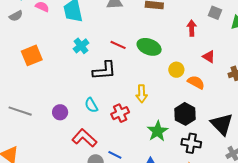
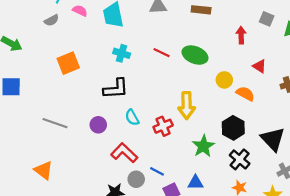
cyan cross: (81, 46) -> (122, 53), turned -35
black L-shape: (104, 71) -> (116, 89), moved
yellow arrow: (142, 94) -> (187, 105), size x1.4
black cross: (191, 143) -> (240, 159), turned 30

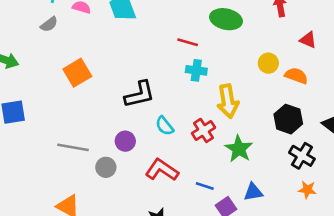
cyan cross: (122, 53) -> (196, 70), moved
green ellipse: (195, 55) -> (226, 19), moved
green star: (203, 146) -> (239, 149), moved
gray circle: (136, 179) -> (106, 167), moved

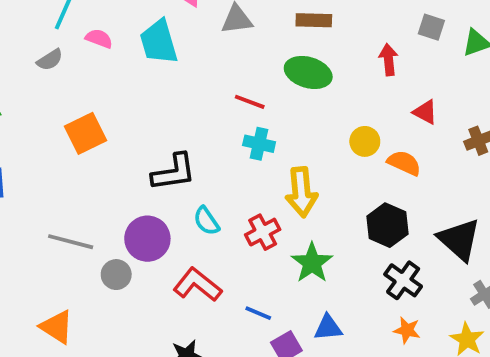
purple circle: (125, 141) -> (147, 239), size x1.5

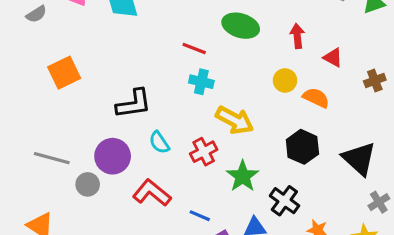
red arrow: (388, 60) -> (297, 36), moved
yellow arrow: (301, 192) -> (235, 120), turned -57
black cross: (403, 280) -> (284, 201), moved

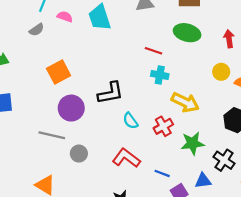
purple circle: (113, 156) -> (71, 108), moved
green star: (243, 176) -> (193, 143), turned 30

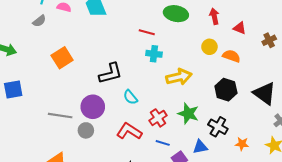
yellow arrow: (185, 102) -> (179, 77), turned -35
purple circle: (71, 108) -> (93, 107), moved
red cross: (163, 126) -> (158, 118), moved
green star: (193, 143) -> (188, 114), turned 30

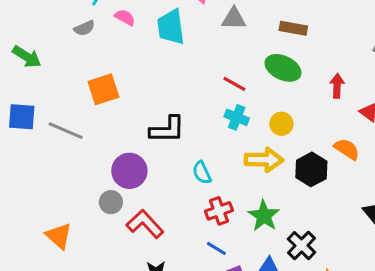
yellow circle: (209, 47) -> (281, 124), moved
black hexagon: (226, 90) -> (311, 169), moved
cyan semicircle: (130, 97) -> (202, 173), moved
gray line: (60, 116) -> (66, 131), moved
red L-shape: (129, 131) -> (145, 224), moved

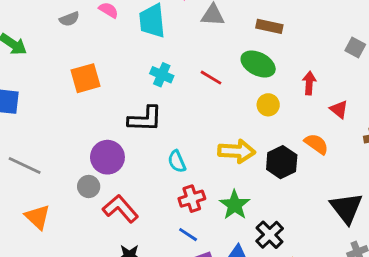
cyan cross: (237, 117) -> (162, 75), moved
yellow circle: (281, 124) -> (268, 105), moved
gray line: (66, 131) -> (25, 165), moved

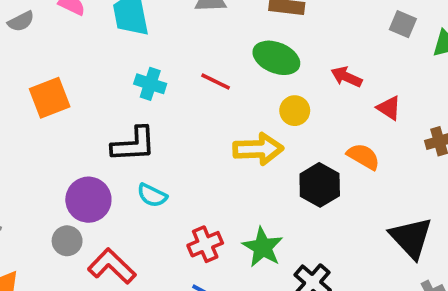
red arrow: (309, 83) -> (346, 77), turned -65
yellow arrow: (237, 151) -> (258, 149), moved
cyan semicircle: (177, 161) -> (152, 195), moved, turned -35

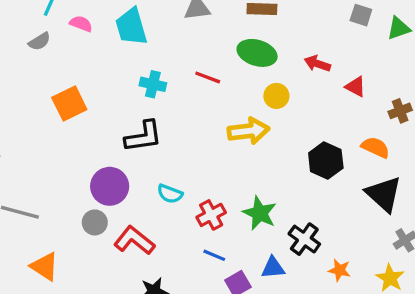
orange semicircle: (363, 156) -> (375, 147), moved
black hexagon: (320, 185) -> (326, 161), moved
cyan semicircle: (152, 195) -> (170, 194), moved

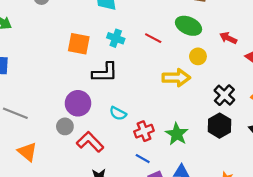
orange square: (69, 104) -> (79, 44), moved, turned 30
black hexagon: (326, 161) -> (220, 126), moved
black cross: (304, 239) -> (224, 95), moved

